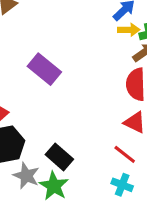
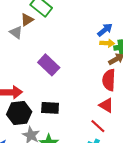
black rectangle: (59, 157) -> (50, 108), moved, turned -42

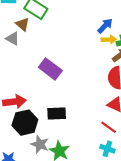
brown triangle: (27, 20) -> (23, 24), turned -40

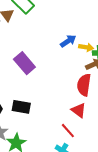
blue arrow: (105, 26) -> (68, 41), moved

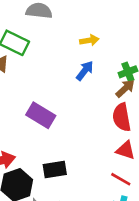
yellow arrow: (86, 47) -> (89, 40), moved

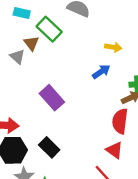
black rectangle: (55, 169) -> (49, 147), turned 36

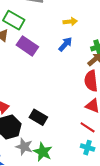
purple rectangle: (52, 98) -> (27, 46), moved

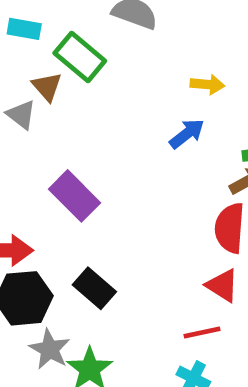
purple rectangle: (27, 46) -> (75, 196), moved
red line: (88, 127) -> (202, 332), turned -56

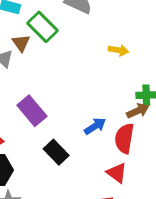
blue arrow: (187, 134) -> (95, 126), moved
black rectangle: (94, 288) -> (56, 152), moved

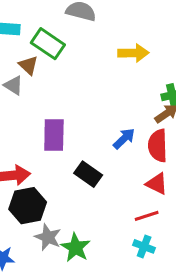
yellow arrow: (118, 50) -> (133, 53), size x1.4
purple rectangle: (32, 111) -> (54, 135), turned 52

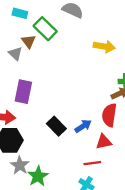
purple rectangle: (54, 135) -> (23, 92), moved
blue arrow: (124, 139) -> (83, 126), moved
red triangle: (157, 184) -> (104, 142), turned -49

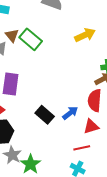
green rectangle: (45, 29) -> (31, 39), moved
yellow arrow: (104, 46) -> (85, 35), turned -30

